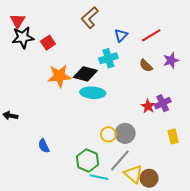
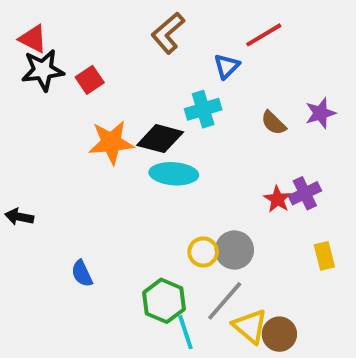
red triangle: (18, 21) -> (33, 39), turned -35
red line: (151, 35) -> (264, 35), moved
cyan line: (99, 177) -> (186, 332), turned 60

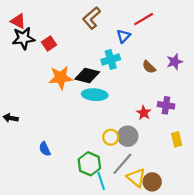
purple cross: (305, 193) -> (166, 105), turned 35
red star: (277, 199) -> (144, 113), moved

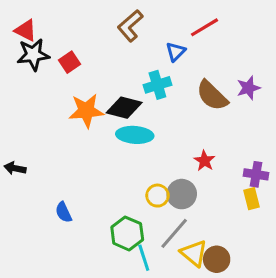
brown semicircle: (149, 67) -> (212, 96), size x1.6
purple cross: (166, 105) -> (256, 174), moved

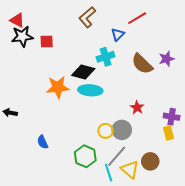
red square: (70, 62) -> (47, 42), turned 32
orange star: (86, 111) -> (58, 87), moved
cyan line: (144, 258) -> (109, 173), moved
brown circle: (217, 259) -> (150, 161), moved

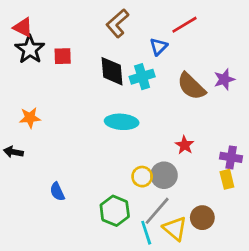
black star: (22, 36) -> (30, 49), turned -30
black diamond: (83, 72) -> (112, 71), moved, turned 70
orange star: (58, 87) -> (30, 118), moved, size x0.7

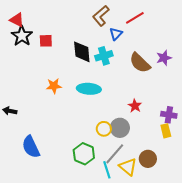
brown L-shape: (117, 23) -> (101, 16), moved
orange star: (30, 118) -> (54, 86), moved
blue semicircle: (57, 192) -> (31, 147), moved, size x1.6

